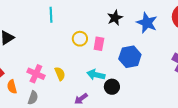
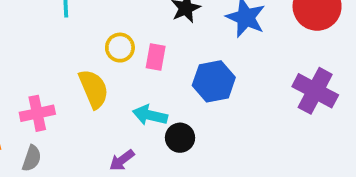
pink cross: (36, 74) -> (37, 113), turned -36
yellow semicircle: (60, 74) -> (94, 89), moved, size x1.5

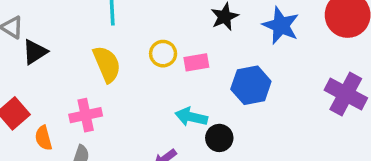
pink rectangle: (156, 57) -> (196, 62), turned 70
yellow semicircle: (94, 89) -> (107, 64), moved

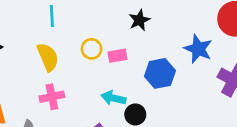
blue star: (281, 25) -> (198, 49), moved
pink cross: (86, 115) -> (52, 97), moved

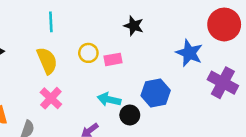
black star: (139, 20) -> (134, 26), turned -30
blue hexagon: (160, 73) -> (156, 93), moved
pink cross: (52, 97) -> (51, 98), turned -35

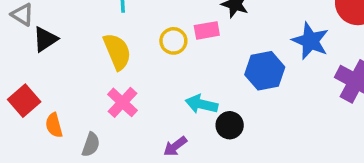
pink rectangle: (113, 59) -> (207, 30), moved
blue hexagon: (156, 93) -> (265, 71), moved

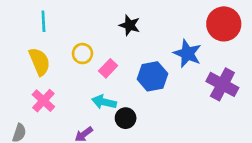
pink rectangle: (207, 30) -> (108, 68), moved, turned -36

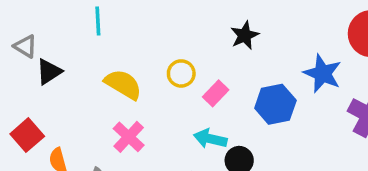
cyan line: (43, 21) -> (98, 21), moved
black star: (130, 25) -> (245, 35), turned 30
yellow semicircle: (39, 62) -> (123, 84), turned -36

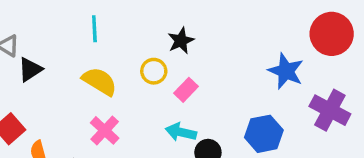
cyan line: (98, 21) -> (94, 29), moved
black star: (245, 35) -> (181, 41), moved
blue hexagon: (275, 104) -> (264, 134), moved

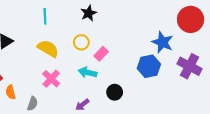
black star: (181, 41) -> (89, 13), moved
cyan arrow: (181, 132) -> (88, 72), moved
blue hexagon: (264, 134) -> (149, 66), moved

